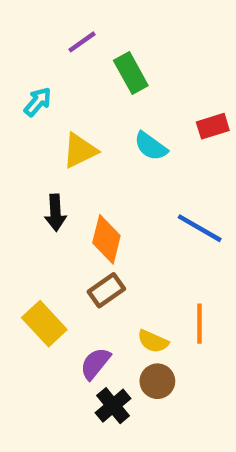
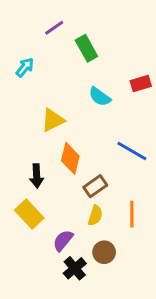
yellow triangle: (80, 151) -> (53, 120), moved
black arrow: (55, 213) -> (37, 176), moved
brown rectangle: (106, 290) -> (95, 186), moved
yellow semicircle: (153, 341) -> (95, 216), moved, turned -96

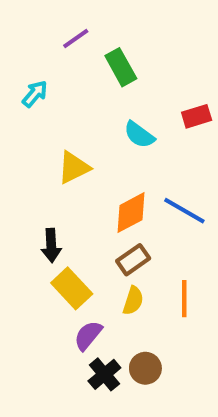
orange diamond: (70, 158) -> (131, 213), moved, turned 48
yellow rectangle: (29, 214) -> (72, 288), moved
brown circle: (104, 252) -> (145, 368), moved

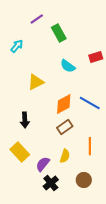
yellow rectangle: (72, 288) -> (20, 152), moved
yellow semicircle: (133, 301) -> (65, 156), moved
brown circle: (145, 368) -> (84, 180), moved

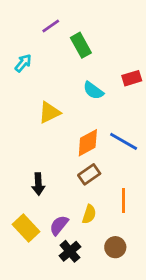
black arrow: (25, 120) -> (38, 184), moved
yellow rectangle: (20, 152) -> (26, 228), moved

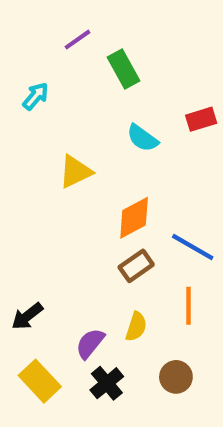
blue line: (124, 141) -> (193, 247), moved
black arrow: (38, 184) -> (27, 316), moved, turned 55
yellow rectangle: (26, 228) -> (40, 381), moved

